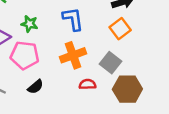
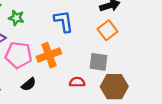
green star: (29, 24) -> (16, 18), moved
orange cross: (73, 55) -> (49, 55), moved
gray square: (111, 63) -> (99, 62), turned -30

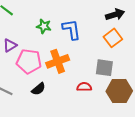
green star: (16, 18) -> (44, 26), moved

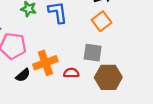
orange cross: (58, 61) -> (45, 63), moved

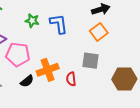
red semicircle: (71, 73) -> (71, 79), turned -96
brown hexagon: (108, 77) -> (124, 79), moved

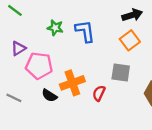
red semicircle: (71, 79) -> (99, 93), turned 32
black semicircle: (27, 81) -> (49, 96), turned 72

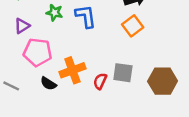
purple triangle: (18, 48) -> (22, 26), moved
gray square: (121, 73) -> (123, 73), moved

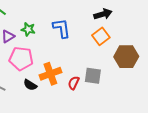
green star: (54, 13) -> (28, 29), moved
brown hexagon: (163, 81) -> (126, 57), moved

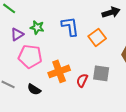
orange square: (101, 36) -> (97, 37), moved
black semicircle: (30, 85) -> (34, 89), moved

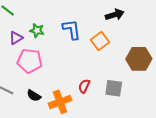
orange cross: (59, 71) -> (60, 102), moved
gray square: (101, 73) -> (114, 88), moved

